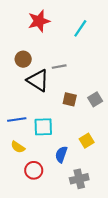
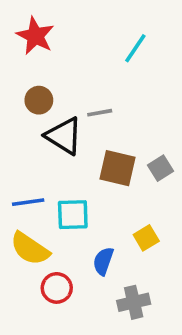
red star: (39, 21) -> (35, 36), moved, turned -30
brown square: (70, 99) -> (118, 168), size x1.5
yellow semicircle: (18, 147) -> (30, 249), size x1.6

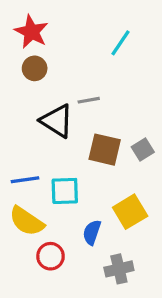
brown circle: (39, 100) -> (35, 68), moved
yellow square: (146, 238) -> (130, 212), size x1.5

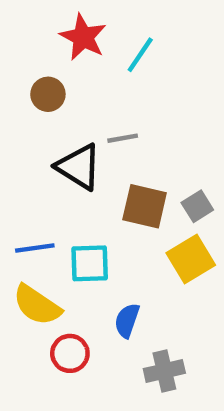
red star: (31, 32) -> (83, 37), moved
cyan line: (121, 43) -> (140, 55), moved
yellow square: (130, 212) -> (191, 259), moved

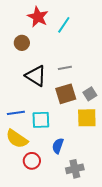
gray line: (123, 138) -> (65, 68), moved
brown square: (145, 206) -> (66, 94), turned -30
yellow square: (191, 259) -> (87, 118), turned 30

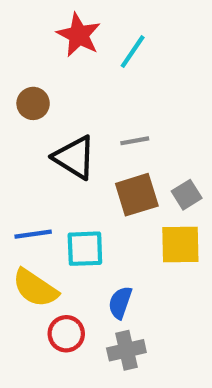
brown circle: (22, 43) -> (33, 103), moved
gray cross: (75, 169) -> (126, 350), moved

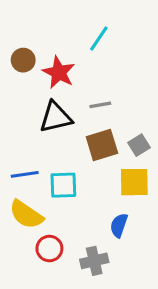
red star: (79, 35) -> (59, 72), moved
brown circle: (33, 103) -> (23, 60), moved
black triangle: (75, 157) -> (56, 117), turned -45
blue semicircle: (120, 303) -> (119, 225), moved

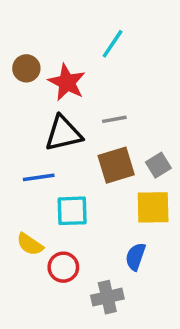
blue line: (25, 174) -> (39, 177), moved
yellow semicircle: (26, 215) -> (30, 244), size x0.7
red circle: (49, 249) -> (63, 267), moved

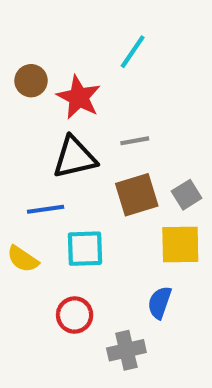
yellow semicircle: (30, 244) -> (23, 259), moved

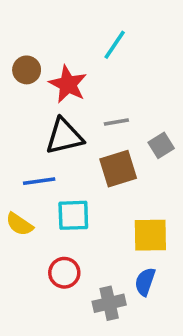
gray square: (187, 195) -> (161, 145), moved
yellow square: (180, 244) -> (150, 235), moved
blue semicircle: (160, 303) -> (145, 282), moved

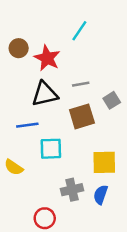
yellow semicircle: (19, 224) -> (14, 167), moved
red circle: (64, 273) -> (45, 218), moved
gray cross: (109, 303) -> (72, 190), moved

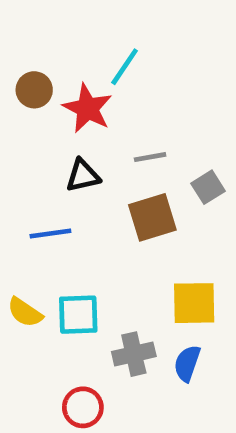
cyan line: (79, 31) -> (125, 67), moved
black triangle: (45, 94) -> (83, 176), size x0.7
cyan square: (51, 149) -> (78, 315), moved

